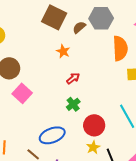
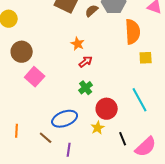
orange star: (63, 51) -> (78, 44), moved
yellow star: (93, 147) -> (98, 128), moved

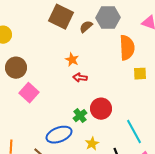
red arrow: (86, 62) -> (80, 78), turned -136
green cross: (86, 88) -> (80, 116), moved
cyan line: (140, 100) -> (134, 132), moved
red circle: (107, 109) -> (101, 109), moved

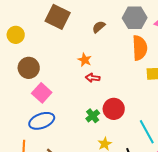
brown square: (61, 17) -> (58, 17), moved
gray hexagon: (108, 18) -> (135, 18), moved
blue ellipse: (59, 135) -> (42, 121), moved

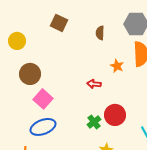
brown square: (58, 17) -> (59, 23), size x0.7
brown semicircle: (99, 27) -> (100, 33), turned -48
orange star: (85, 60) -> (117, 66), moved

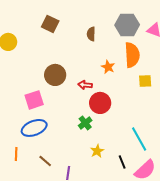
brown circle: (30, 74) -> (55, 75), moved
pink square: (43, 99) -> (34, 100), turned 30
red circle: (115, 115) -> (100, 103), moved

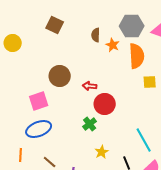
orange star: (108, 67) -> (113, 45), moved

